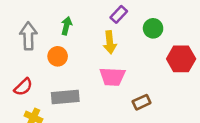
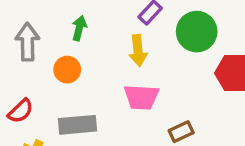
green circle: (153, 28) -> (197, 32), size x1.5

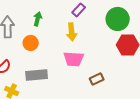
green circle: (197, 32) -> (118, 19), moved

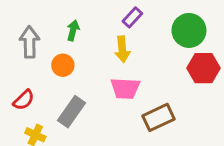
gray rectangle: (37, 75) -> (72, 112), turned -50
brown rectangle: (97, 79) -> (159, 117), size x1.5

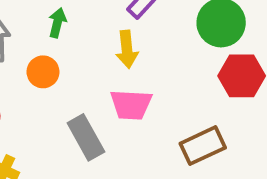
gray rectangle: (72, 112) -> (86, 137), moved, turned -64
brown rectangle: (159, 117) -> (203, 146), moved

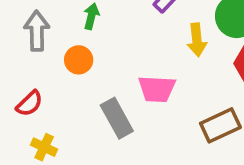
yellow arrow: (127, 49) -> (197, 40), moved

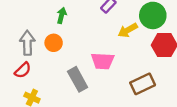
gray arrow: (37, 31) -> (27, 43), moved
yellow arrow: (197, 40) -> (128, 30), turned 66

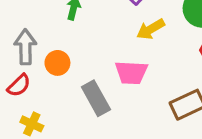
yellow arrow: (128, 30) -> (151, 29), moved
orange circle: (54, 43) -> (57, 63), moved

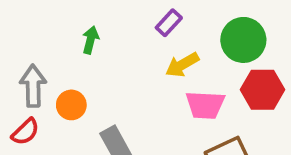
pink trapezoid: (131, 73) -> (205, 105), moved

